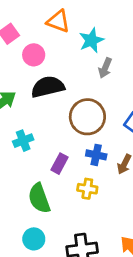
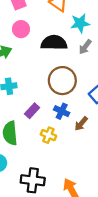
pink circle: (34, 55) -> (21, 29), moved
black semicircle: (48, 87) -> (54, 43), moved

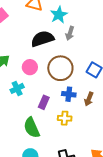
pink circle: (21, 29) -> (30, 67), moved

